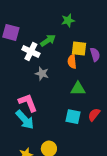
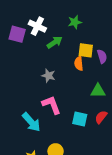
white cross: (31, 52) -> (37, 26), moved
green triangle: (78, 89) -> (98, 91), moved
pink L-shape: (28, 103) -> (51, 105), moved

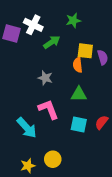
green triangle: (98, 91) -> (79, 94), moved

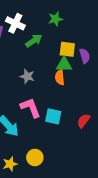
orange semicircle: (78, 65) -> (60, 77), moved
green triangle: (79, 94) -> (64, 64), moved
cyan square: (79, 125) -> (53, 116), moved

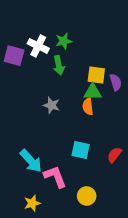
green star: (55, 19) -> (64, 41), moved
green arrow: (34, 41) -> (59, 65), turned 112
pink L-shape: (31, 108) -> (55, 177), moved
yellow circle: (35, 157) -> (87, 196), moved

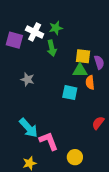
gray star: (52, 105) -> (27, 79), moved
orange semicircle: (88, 106) -> (90, 82), moved
cyan square: (81, 150) -> (70, 93), moved

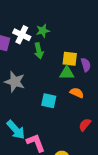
gray star: (27, 79) -> (15, 82), size x1.5
orange semicircle: (90, 82) -> (77, 93), moved, turned 120
cyan square: (70, 93) -> (49, 101), moved

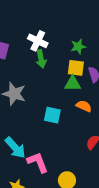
green star: (43, 31) -> (78, 47), moved
white cross: (22, 35) -> (38, 41), moved

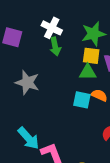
green star: (78, 47) -> (94, 34), size x1.5
cyan square: (52, 115) -> (82, 100), moved

